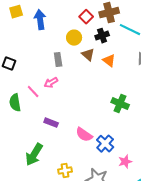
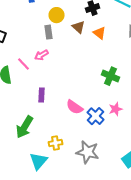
yellow circle: (74, 38) -> (56, 15), moved
purple rectangle: (51, 123) -> (42, 95), turned 72
pink star: (125, 162) -> (116, 109), moved

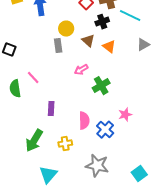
pink arrow: (42, 55) -> (81, 70), moved
green cross: (110, 76) -> (101, 86), moved, turned 36
pink semicircle: (74, 107) -> (84, 121), turned -126
pink star: (116, 109) -> (125, 115), moved
yellow cross: (56, 143) -> (65, 144), moved

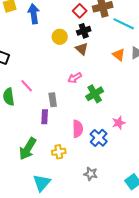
black cross: (102, 22) -> (84, 31), moved
gray rectangle: (58, 46) -> (53, 100), moved
orange triangle: (109, 47) -> (119, 55), moved
gray star: (97, 166) -> (91, 174), size x0.6

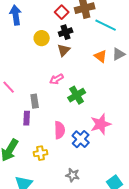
brown triangle: (82, 49) -> (64, 50), turned 32
pink star: (119, 123) -> (101, 124), size x1.5

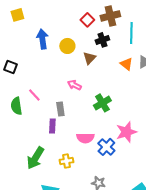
blue arrow: (16, 15) -> (42, 39), moved
cyan line: (106, 25) -> (131, 33), turned 65
black cross: (66, 32) -> (102, 40), moved
pink arrow: (57, 79) -> (74, 85), moved, turned 56
pink semicircle: (60, 130) -> (85, 138), turned 90

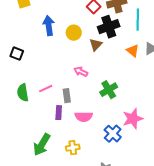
black cross: (102, 40) -> (109, 27), size x1.5
pink line: (34, 95) -> (46, 89), moved, turned -72
pink semicircle: (85, 138) -> (84, 117), moved

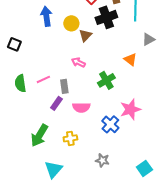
brown triangle: (96, 45) -> (85, 35), moved
orange triangle: (133, 51) -> (130, 59), moved
purple rectangle: (59, 113) -> (56, 103), turned 32

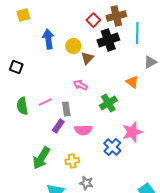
gray star: (102, 160) -> (86, 183), moved

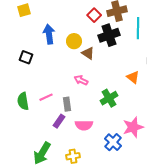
brown triangle: (87, 58) -> (88, 53), turned -40
black square: (16, 67) -> (26, 57), moved

